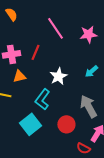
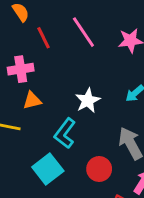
red line: (35, 52) -> (43, 38), moved, turned -49

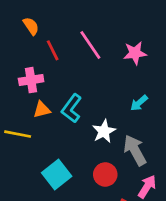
white star: (88, 101) -> (104, 131), moved
cyan L-shape: (65, 133) -> (72, 108), moved

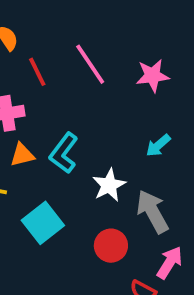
cyan square: (57, 174) -> (43, 223), moved

